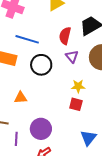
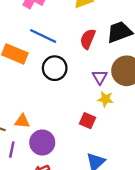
purple triangle: (72, 56) -> (100, 77), moved
yellow star: (78, 86) -> (105, 99), moved
orange triangle: (21, 98) -> (22, 121), moved

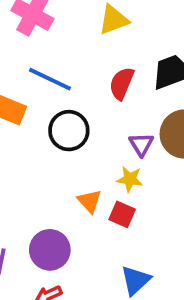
yellow star: (105, 99) -> (130, 179), moved
orange triangle: (22, 121) -> (89, 201), moved, turned 42

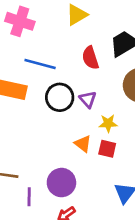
red semicircle: (122, 83) -> (90, 58), turned -30
purple triangle: (141, 144) -> (88, 99), moved

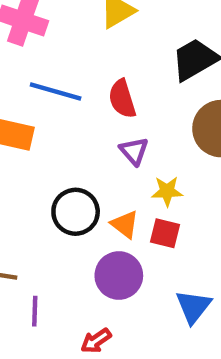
red semicircle: (90, 58) -> (122, 99), moved
black circle: (60, 97) -> (76, 212), moved
purple circle: (61, 183) -> (119, 276), moved

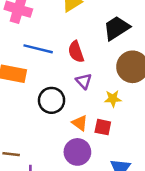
yellow star: (167, 191) -> (113, 99), moved
black circle: (76, 212) -> (51, 100), moved

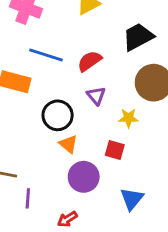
red semicircle: (76, 52) -> (89, 61), turned 70
orange triangle: (80, 123) -> (68, 144), moved

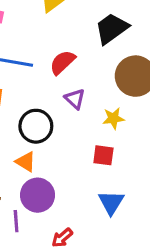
orange triangle: (68, 144) -> (26, 162), moved
purple circle: (84, 177) -> (38, 195), moved
blue triangle: (132, 199) -> (111, 202), moved

